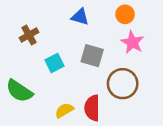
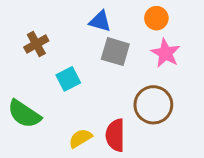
gray square: (92, 56) -> (115, 52), moved

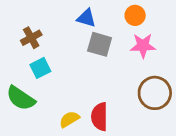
pink star: (166, 53) -> (143, 46), turned -30
cyan square: (68, 79) -> (40, 68), moved
brown circle: (153, 105) -> (155, 93), moved

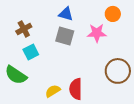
orange circle: (135, 15) -> (113, 14), moved
gray square: (100, 44) -> (65, 36), moved
pink star: (143, 46) -> (97, 33), moved

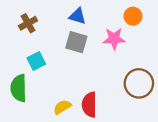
brown cross: (24, 29) -> (28, 23), moved
green semicircle: (16, 75) -> (19, 88), turned 55

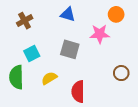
gray square: (76, 42) -> (70, 49), moved
brown circle: (139, 83) -> (121, 73), size x0.6
yellow semicircle: (62, 107) -> (49, 78), moved

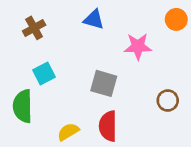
orange circle: (116, 14) -> (176, 19), moved
gray square: (70, 49) -> (104, 83), moved
yellow semicircle: (49, 78) -> (68, 132), moved

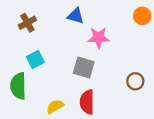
pink star: (138, 46) -> (99, 38), moved

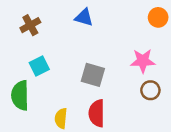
pink star: (99, 38) -> (143, 61), moved
yellow semicircle: (55, 107) -> (61, 118), turned -54

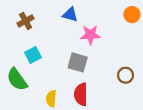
pink star: (143, 61) -> (90, 35), moved
green semicircle: (20, 95) -> (17, 79), turned -35

